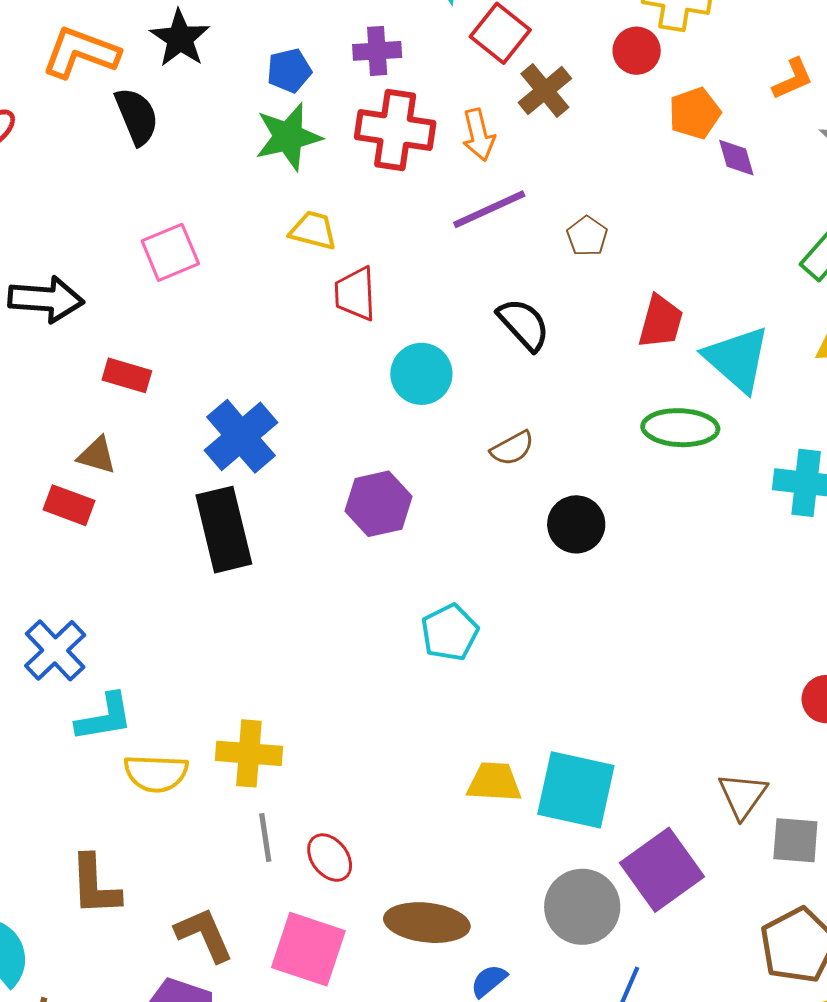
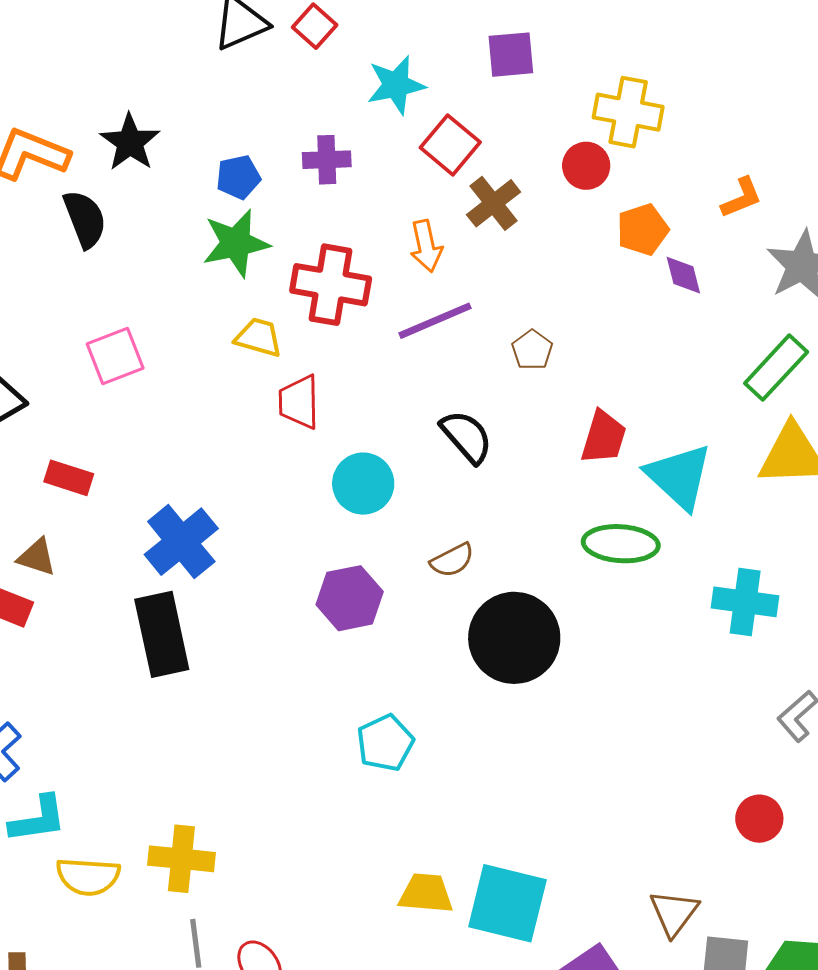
red cross: (395, 130) -> (331, 285), moved
purple hexagon: (379, 504) -> (350, 598), moved
black circle: (576, 524) -> (514, 638), size x1.6

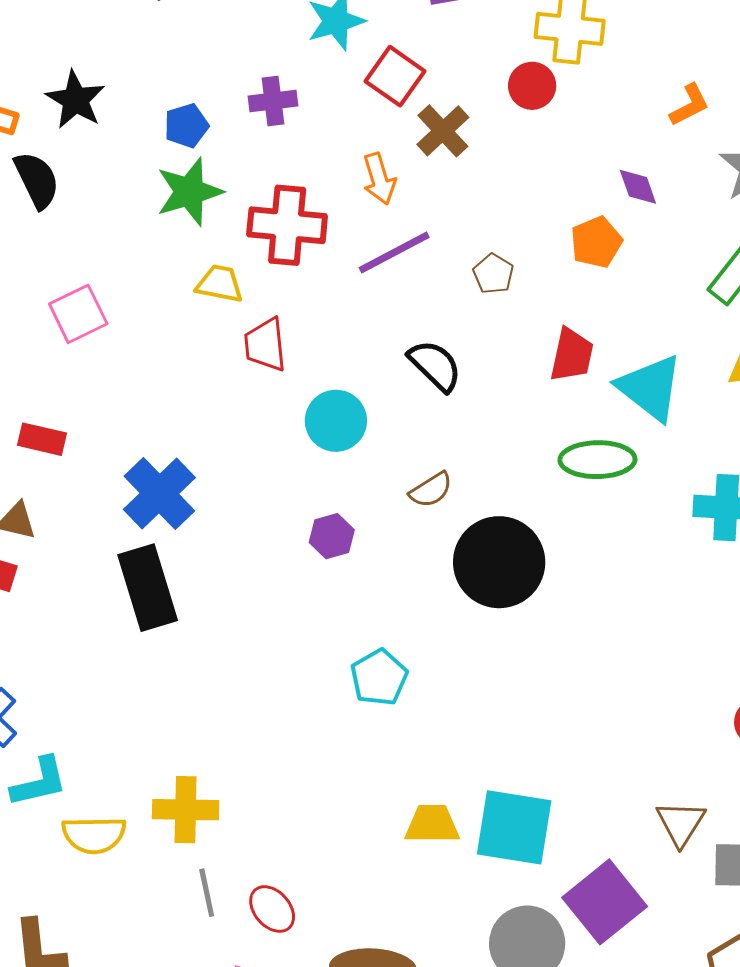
orange pentagon: (643, 230) -> (596, 242), moved
purple hexagon: (350, 598) -> (332, 536), size x0.7

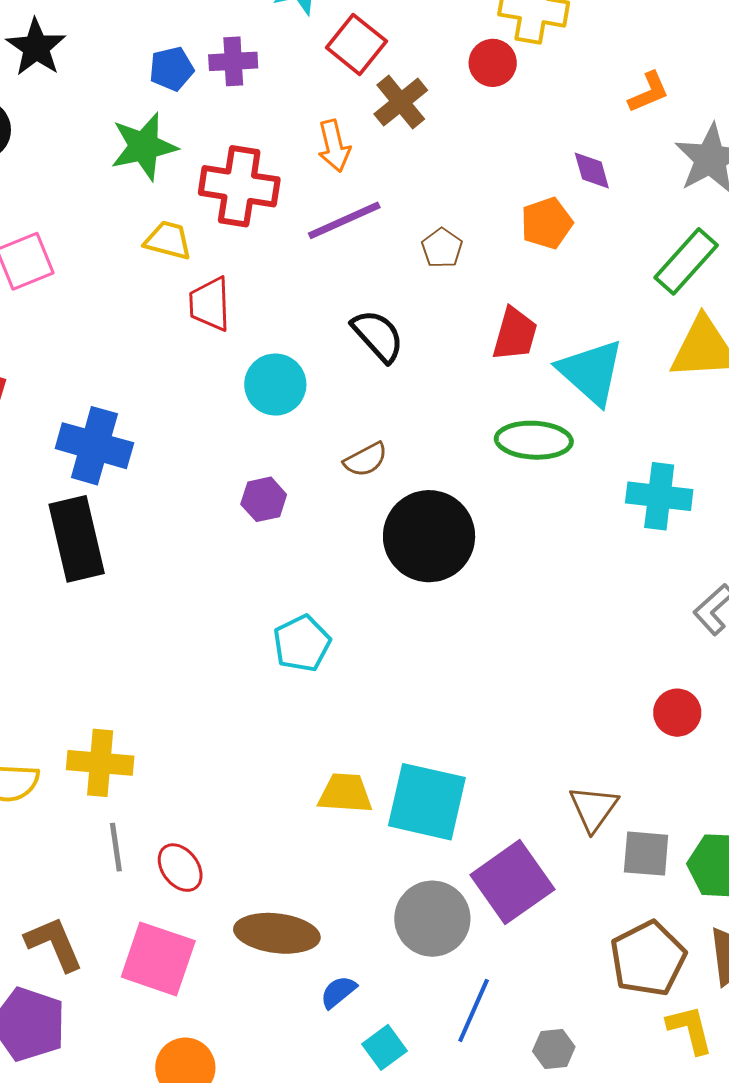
blue pentagon: (186, 126) -> (172, 69), moved
blue cross: (159, 494) -> (94, 446), turned -34

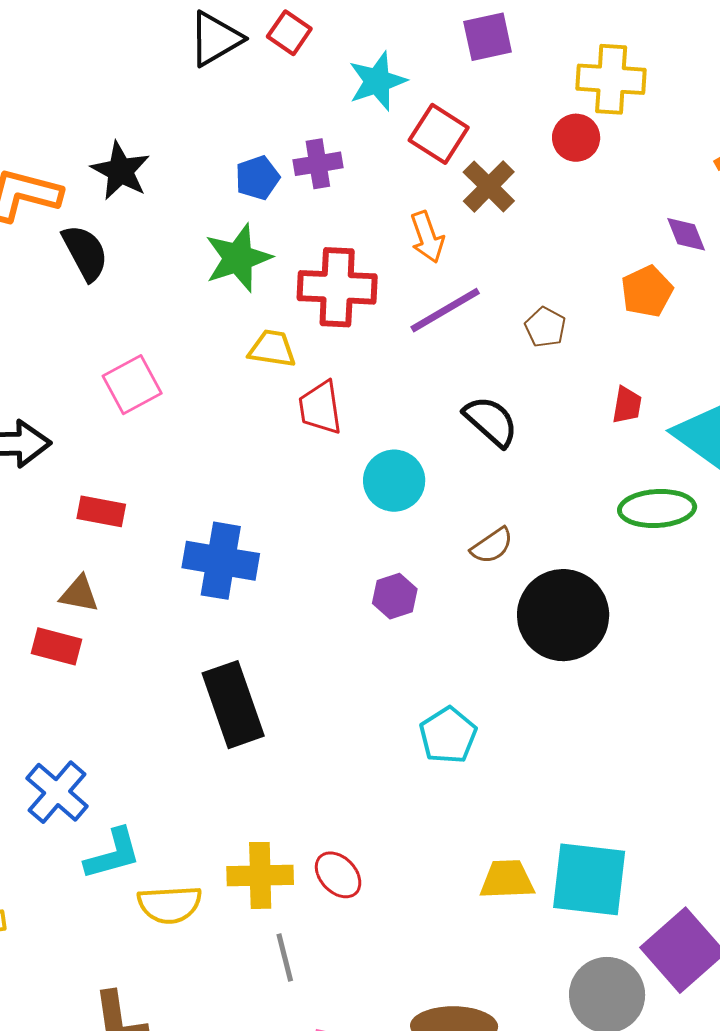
red trapezoid: (515, 334) -> (627, 405), size x0.7
black rectangle: (77, 539) -> (233, 705), moved
red ellipse: (180, 868) -> (338, 875), moved

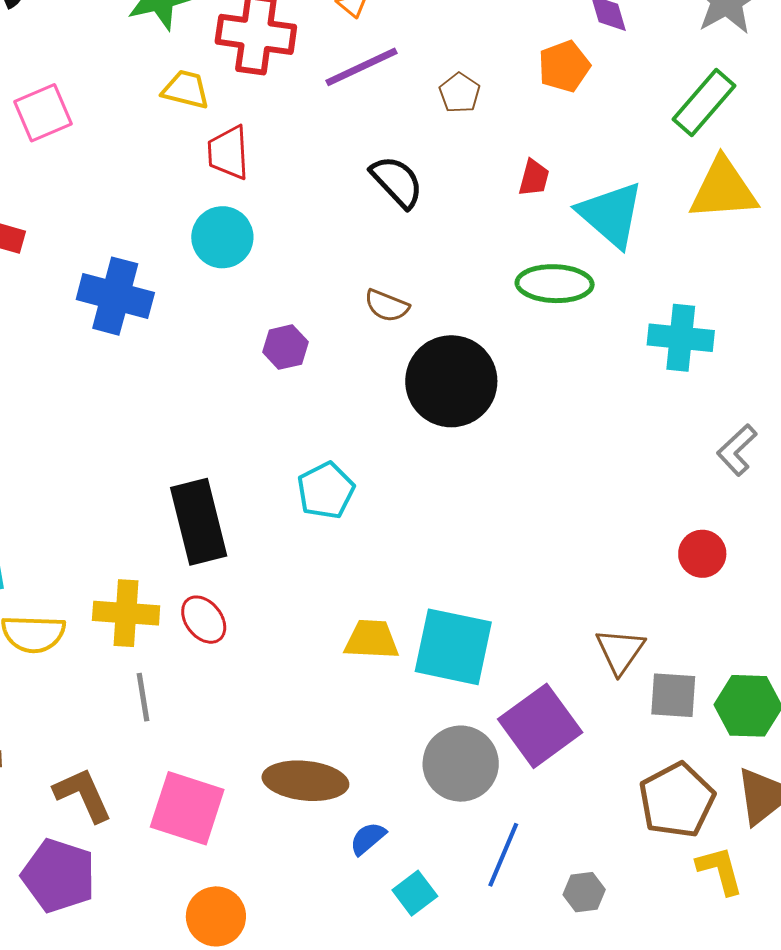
cyan circle: (394, 481) -> (222, 237), moved
brown semicircle: (492, 546) -> (387, 306), turned 51
black rectangle: (233, 705) -> (199, 522), moved

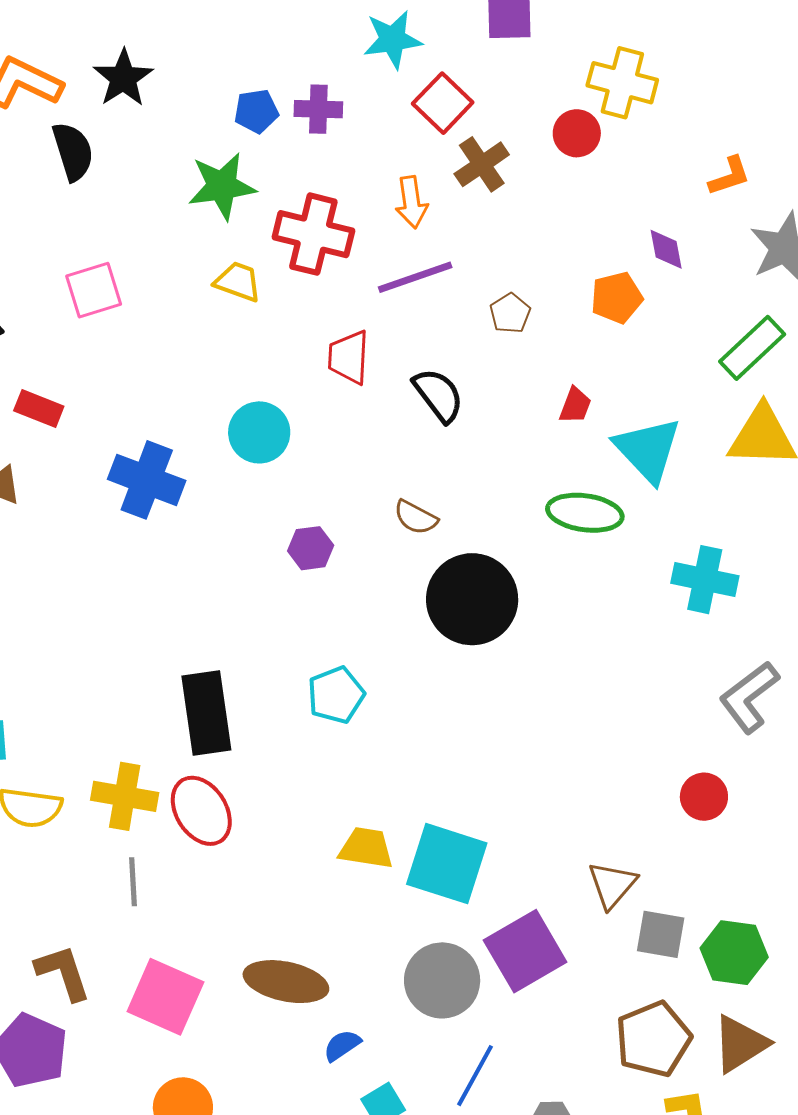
red trapezoid: (228, 153) -> (349, 357), moved
gray L-shape: (737, 450) -> (749, 697), size x1.4
red ellipse: (204, 620) -> (201, 811), size x1.4

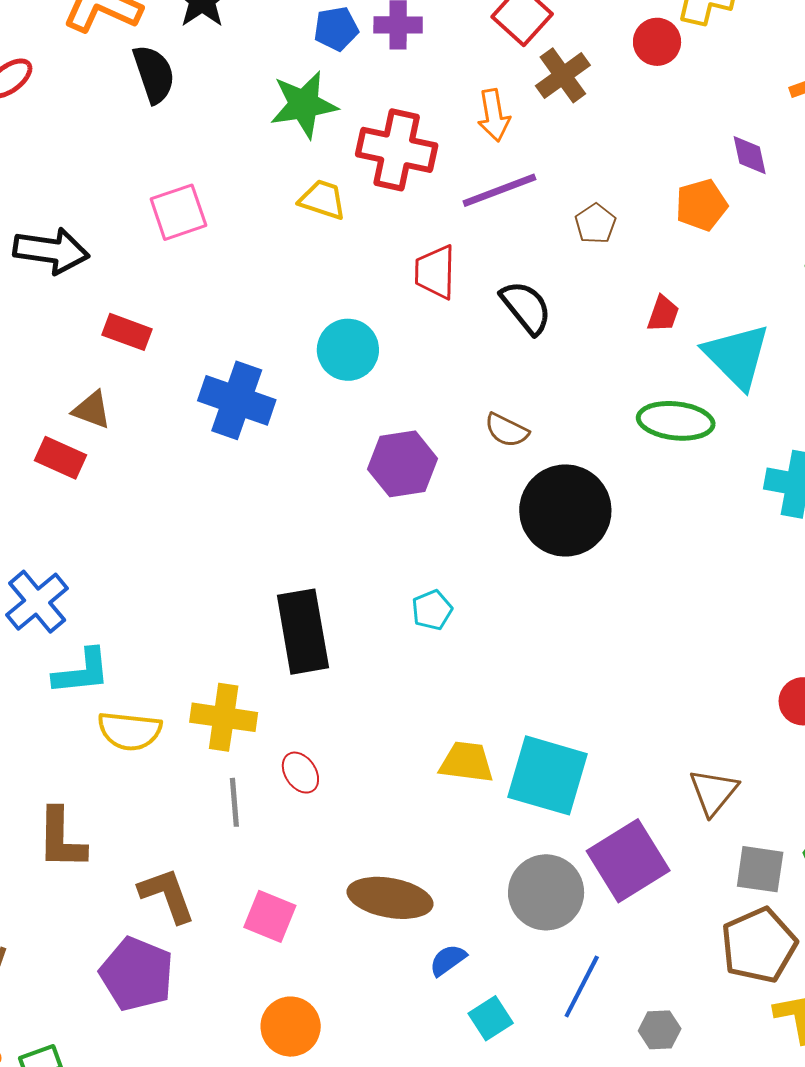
purple hexagon: (311, 548) -> (403, 464), size x1.5
cyan pentagon: (336, 695) -> (432, 610), size x0.7
red ellipse: (201, 811) -> (300, 773), moved, size x0.6
gray square: (661, 934) -> (760, 869), moved
pink square: (165, 997) -> (270, 916), size x0.7

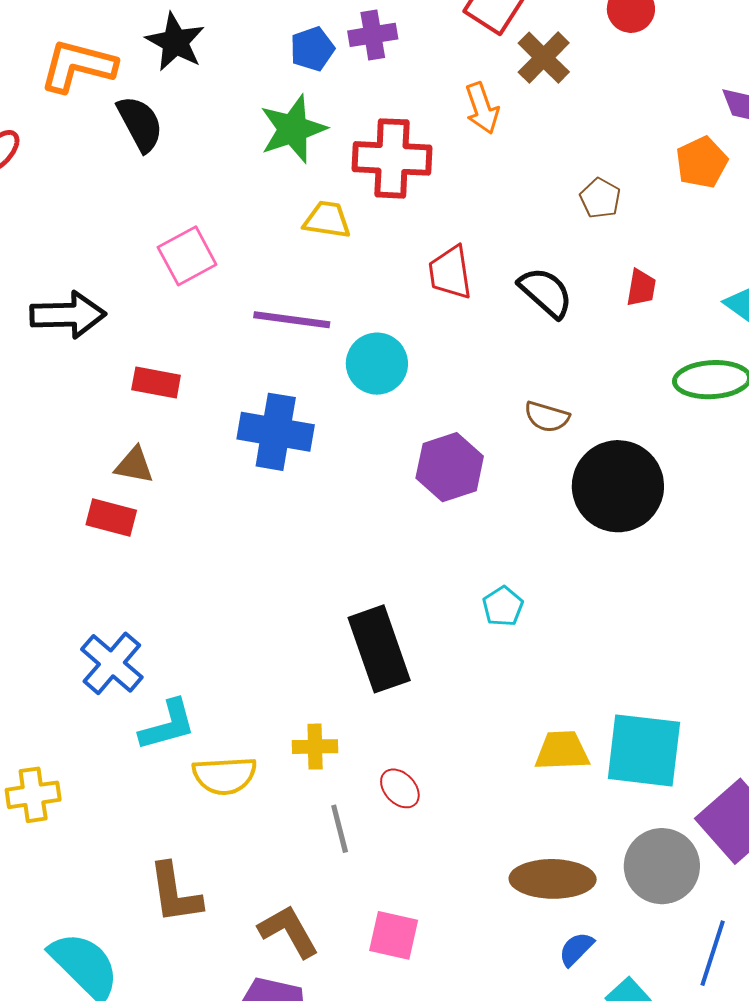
purple line: (499, 190) -> (292, 320), moved, turned 38
red trapezoid: (663, 314) -> (641, 288), moved
yellow cross: (224, 717) -> (315, 747), size x0.7
brown ellipse: (390, 898) -> (553, 879), moved

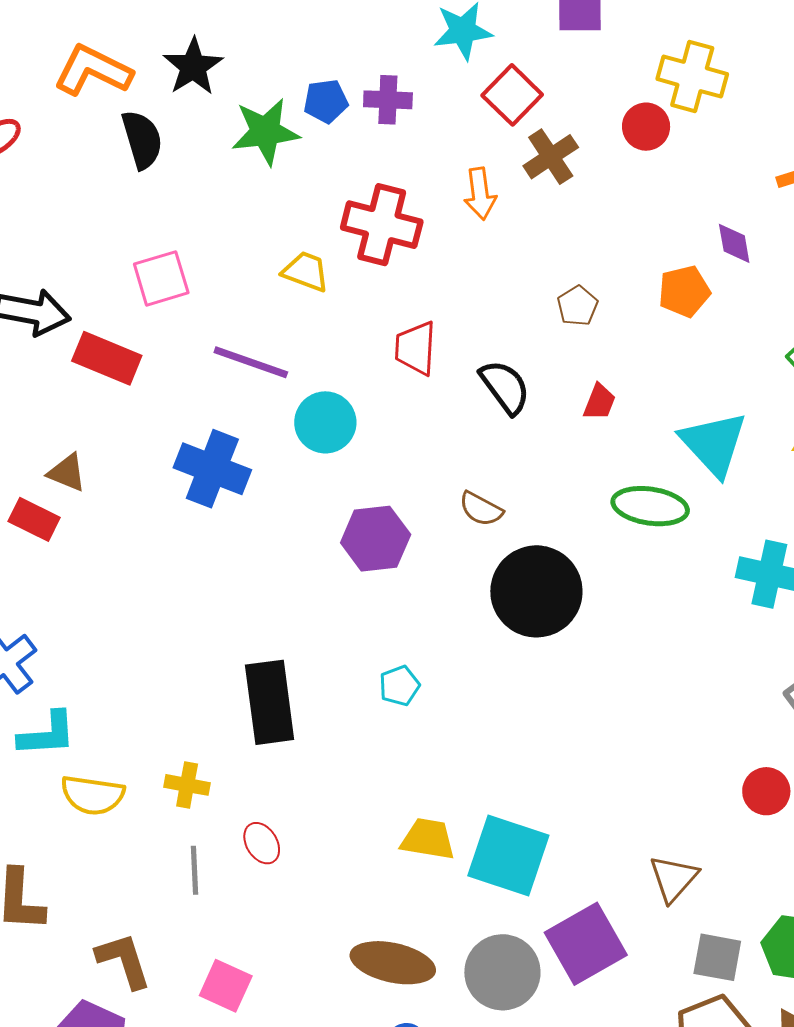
green star: (293, 129) -> (265, 132), moved
red rectangle: (156, 382) -> (107, 358), moved, size x1.4

